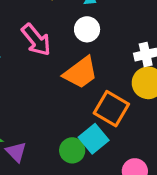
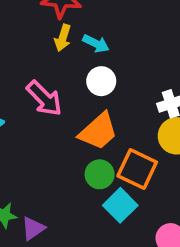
green circle: (72, 150) -> (100, 174), moved
purple triangle: (16, 152) -> (33, 228), turned 45

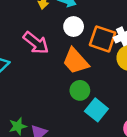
orange trapezoid: (98, 131) -> (76, 61), turned 96
orange square: (137, 169) -> (103, 39), moved

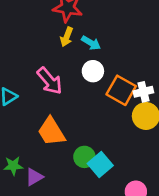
orange trapezoid: (76, 61) -> (51, 132), moved
green circle: (80, 90) -> (84, 157), moved

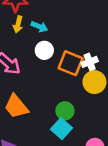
green circle: (84, 157) -> (65, 111), moved

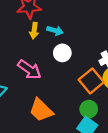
orange square: (71, 63) -> (91, 81), moved, turned 35

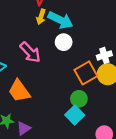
cyan arrow: (55, 31) -> (60, 20), size x1.6
orange trapezoid: (41, 110) -> (19, 91), moved

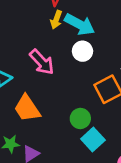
green circle: (79, 99) -> (80, 118), moved

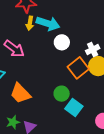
white circle: (82, 51) -> (62, 42), moved
pink arrow: (42, 62) -> (14, 49), moved

